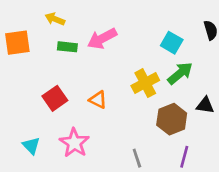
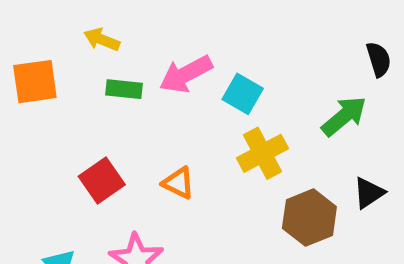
cyan square: (172, 43) -> (243, 94), moved
green arrow: (180, 73) -> (344, 116), moved
black triangle: (205, 105) -> (369, 193), turned -42

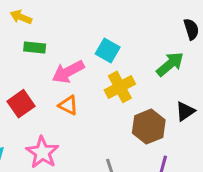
pink arrow: (186, 74) -> (68, 72), moved

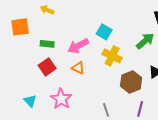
green rectangle: (35, 47) -> (47, 44), moved
yellow cross: (120, 87) -> (112, 56), turned -36

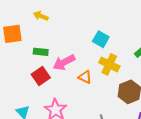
pink arrow: (78, 46) -> (64, 62), moved
orange triangle: (78, 68) -> (85, 77), moved

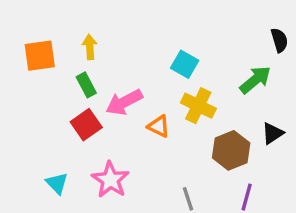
yellow arrow: (41, 16) -> (90, 47), moved, turned 64
green rectangle: (41, 52) -> (86, 85), turned 56

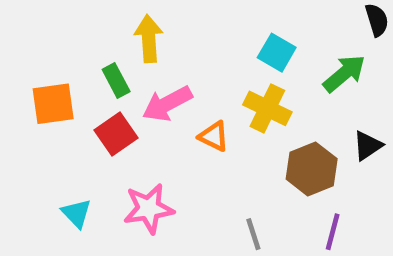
yellow arrow: (90, 47) -> (149, 39), moved, size x1.4
orange square: (40, 56) -> (53, 104), moved
cyan square: (185, 64) -> (277, 53), moved
pink star: (110, 180) -> (149, 209), turned 30

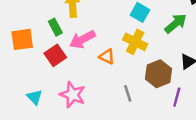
pink star: (149, 209) -> (73, 95), turned 30
purple line: (333, 232) -> (177, 97), moved
gray line: (253, 234) -> (128, 93), moved

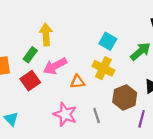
green rectangle: (55, 27) -> (30, 55), turned 64
orange triangle: (107, 57) -> (77, 82), turned -32
pink star: (73, 95) -> (65, 114), moved

